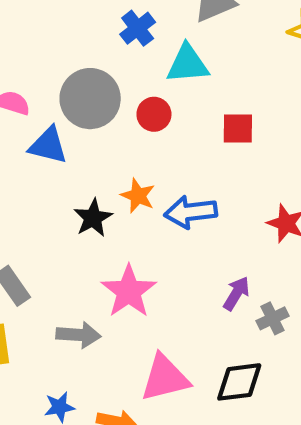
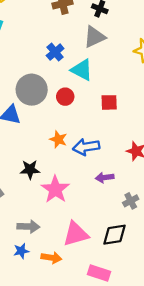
cyan triangle: (188, 64) -> (82, 70), turned 35
black star: (93, 218) -> (30, 170), moved, turned 30
purple arrow: (236, 293) -> (105, 178), moved, turned -126
gray arrow: (78, 335) -> (28, 227), moved

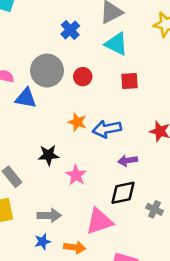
cyan triangle: (82, 70) -> (116, 44), moved
pink star: (55, 189) -> (76, 175), size x0.7
gray cross: (131, 201) -> (154, 209), moved, turned -35
black diamond: (115, 235) -> (123, 193), moved

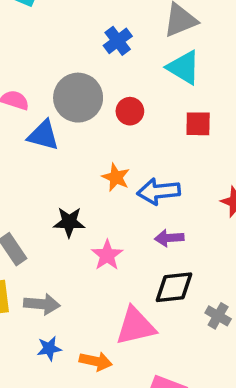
purple arrow: (128, 160) -> (169, 238), moved
gray arrow: (49, 215) -> (42, 304), moved

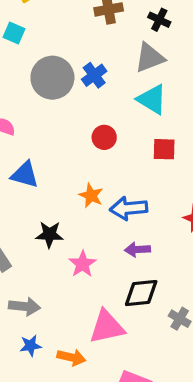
gray circle: (78, 98) -> (52, 78), moved
blue triangle: (43, 135) -> (25, 175), moved

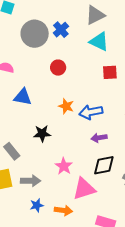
red circle: (104, 137) -> (58, 68), moved
pink star: (83, 264) -> (64, 166), moved

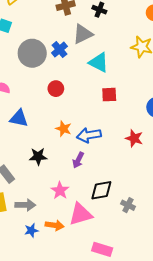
gray triangle: (95, 15) -> (83, 34), moved
purple arrow: (99, 138) -> (78, 160), moved, turned -56
orange arrow: (63, 210) -> (55, 225), moved

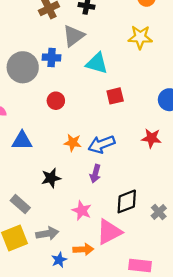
blue cross: (59, 50) -> (52, 58), turned -35
gray cross: (128, 205) -> (159, 212), turned 32

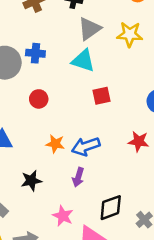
gray triangle: (73, 36) -> (89, 29), moved

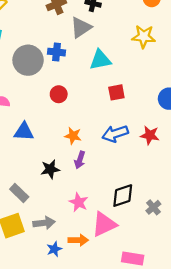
gray triangle: (89, 29) -> (81, 27), moved
cyan triangle: (83, 61) -> (100, 60), turned -30
blue arrow: (86, 146) -> (115, 134), moved
purple arrow: (78, 177) -> (80, 160), moved

